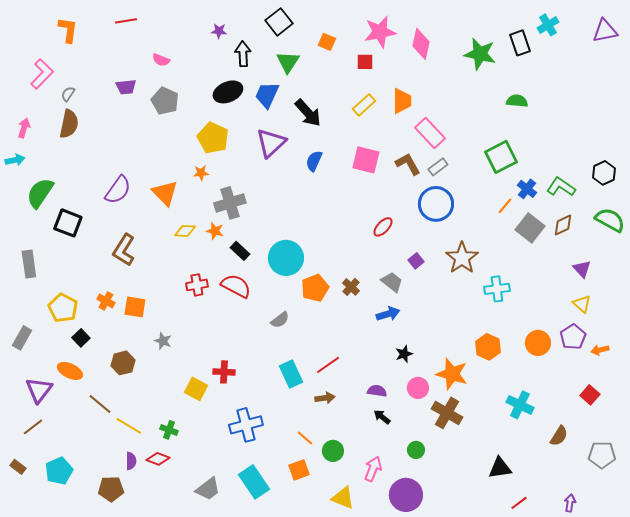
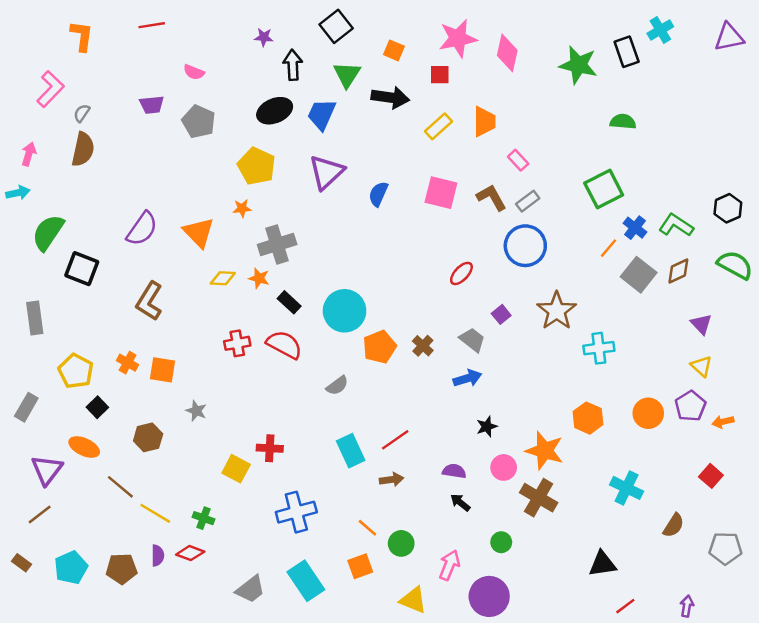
black arrow: (308, 113) -> (390, 97), moved, turned -40
pink rectangle: (430, 133) -> (518, 160), size x0.6
brown pentagon: (111, 489) -> (122, 569), moved

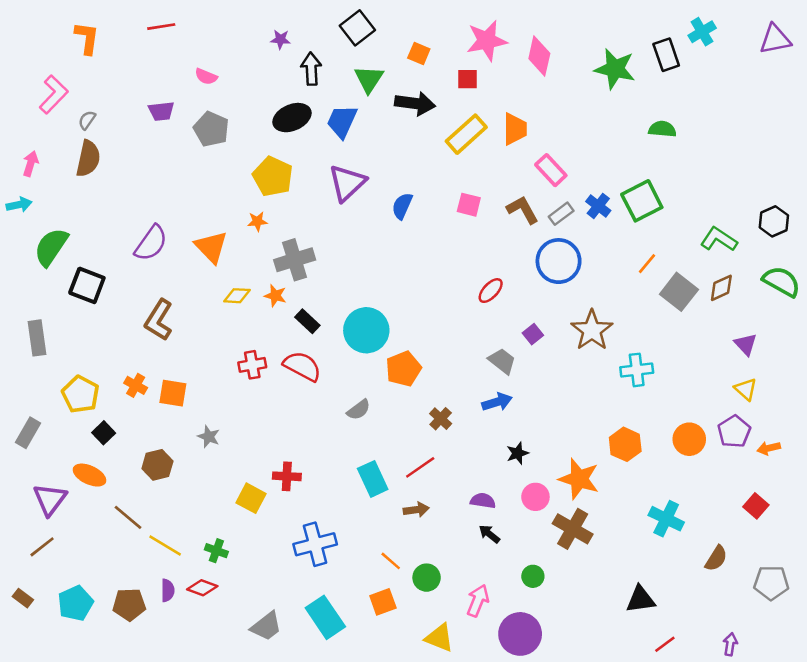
yellow rectangle: (439, 126) -> (466, 134), size x1.4
pink rectangle: (518, 160) -> (551, 170), size x1.4
pink square: (441, 193) -> (469, 205), size x0.7
blue cross: (635, 228) -> (598, 206), moved
brown cross: (423, 346) -> (441, 419), moved

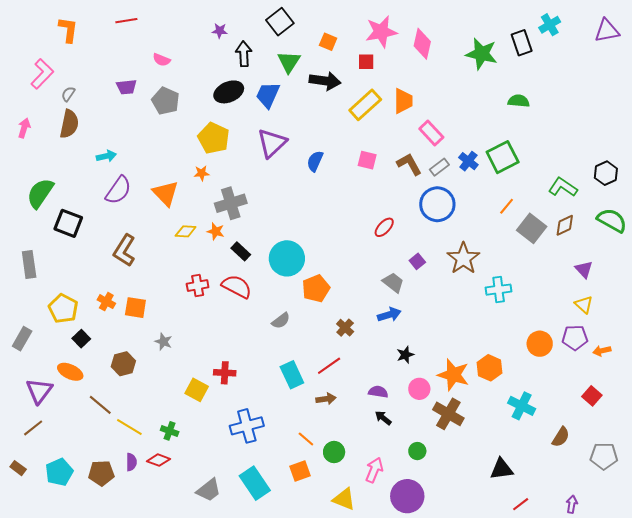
cyan arrow: (19, 205) -> (106, 156), moved
purple pentagon: (734, 431) -> (575, 338), turned 30
orange hexagon: (625, 444) -> (490, 368), moved

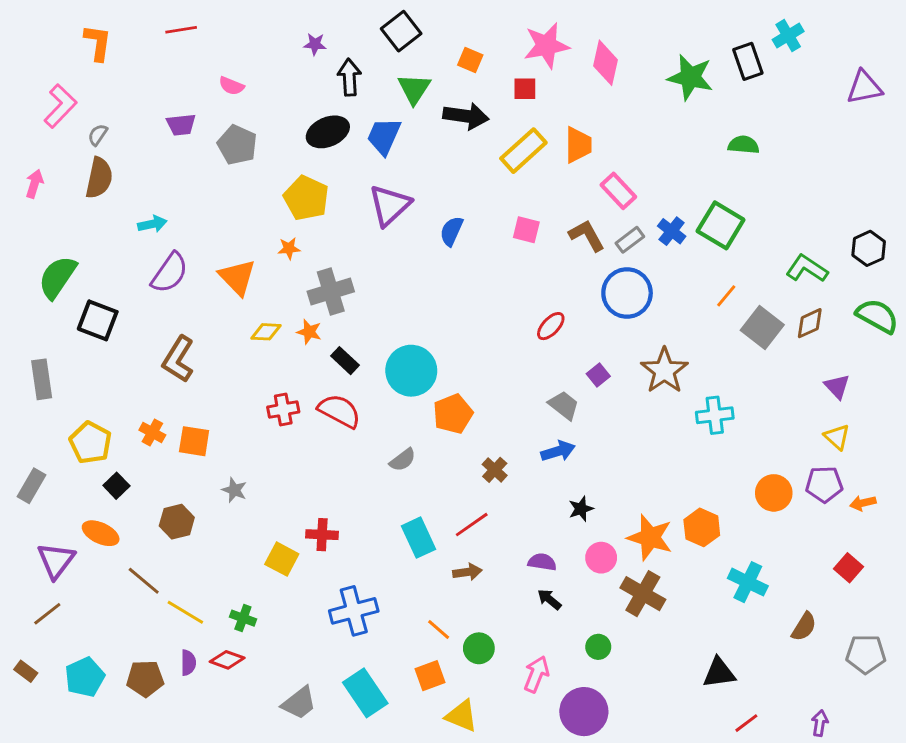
purple triangle: (607, 31) -> (864, 87), moved
green square: (503, 157) -> (721, 225), turned -32
yellow triangle: (344, 499) -> (462, 716), moved

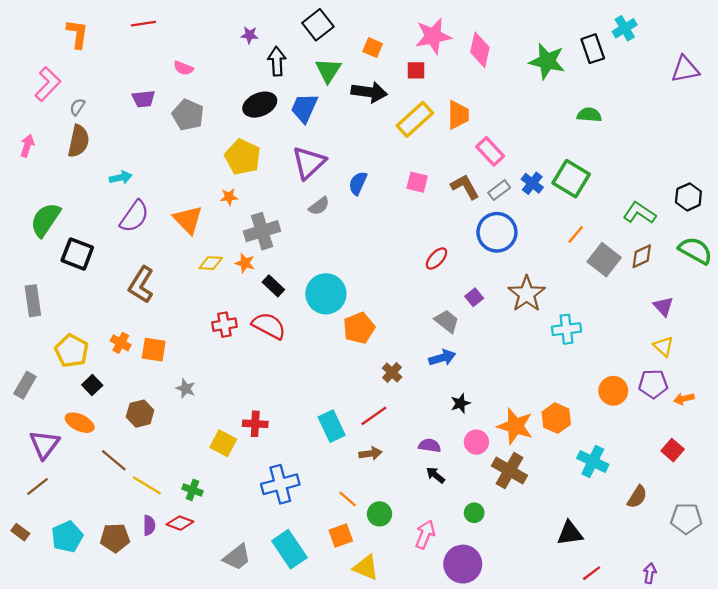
gray semicircle: (403, 460) -> (319, 206), moved

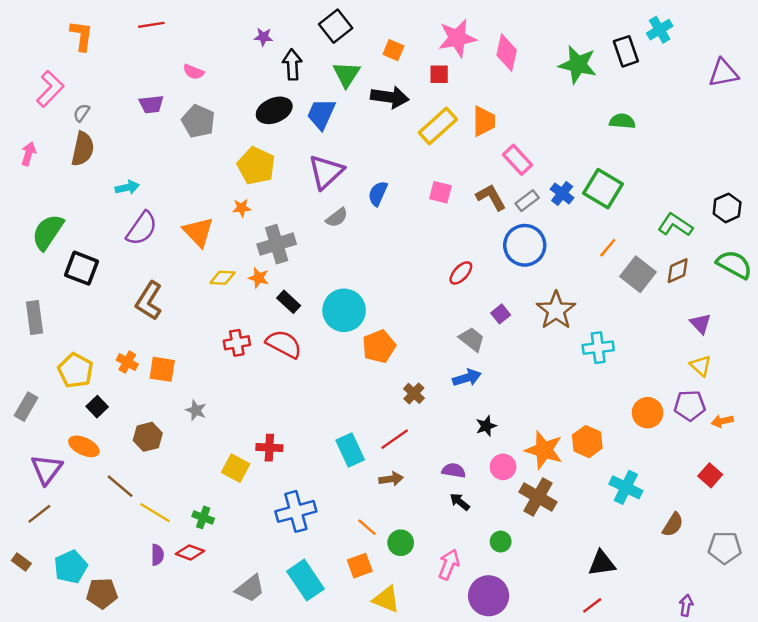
brown pentagon: (115, 538) -> (102, 593), moved
red line: (592, 573) -> (592, 605), moved

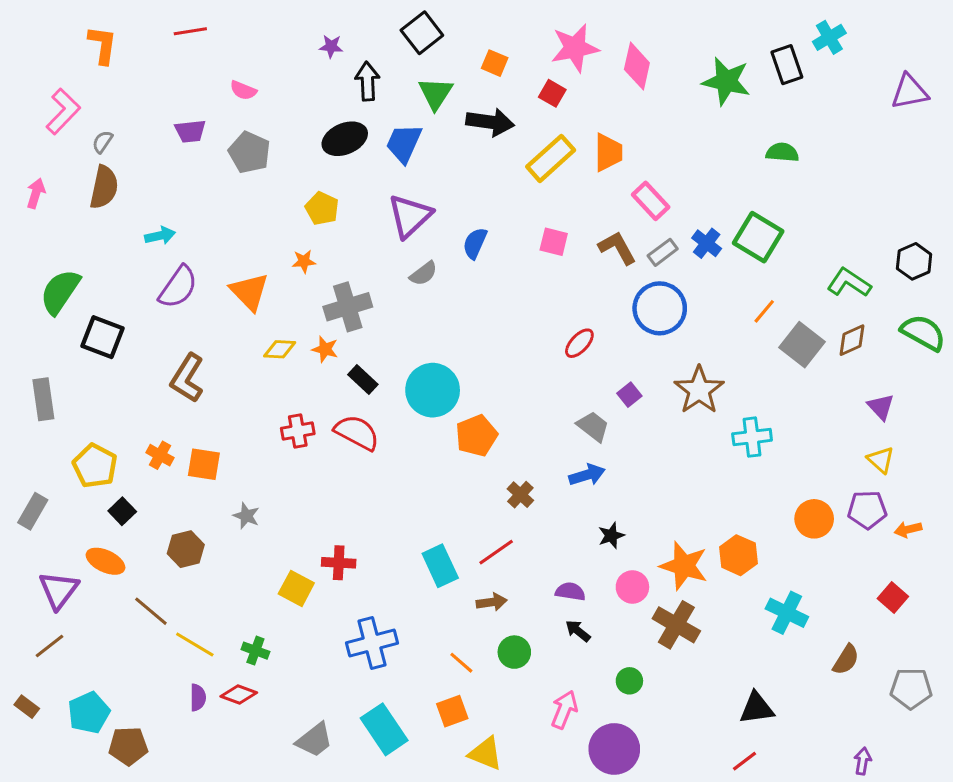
red square: (439, 74) -> (552, 93), turned 30
yellow pentagon: (256, 166) -> (322, 208), size x0.7
green circle: (401, 543) -> (514, 652), moved

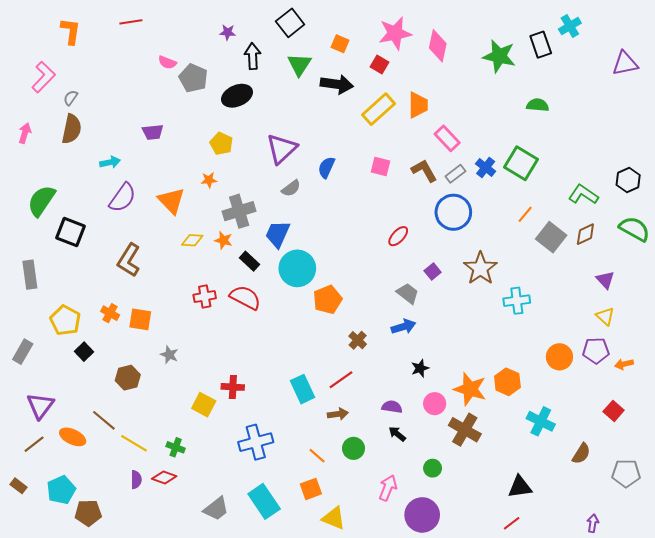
purple trapezoid: (190, 131) -> (153, 132), moved
blue trapezoid: (404, 143) -> (278, 234), moved
gray pentagon: (249, 152) -> (193, 78), moved
orange ellipse: (105, 561) -> (73, 437), moved

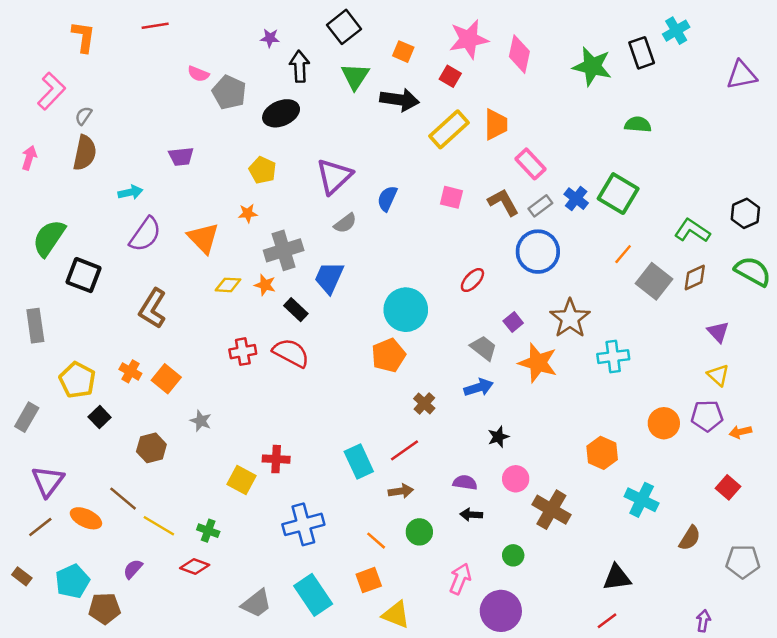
cyan circle: (297, 268) -> (406, 310), moved
orange square: (140, 319) -> (166, 379), turned 30
orange star: (470, 389) -> (538, 363), moved
black arrow: (397, 434) -> (471, 515), turned -36
purple semicircle: (136, 480) -> (133, 569), moved, turned -138

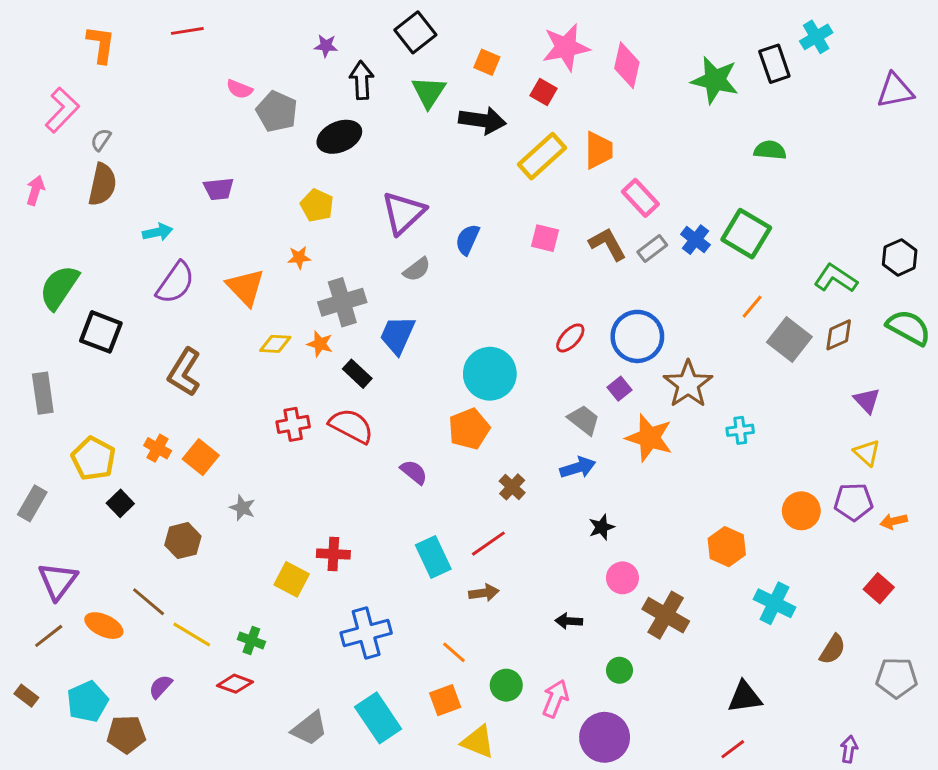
blue circle: (538, 252) -> (637, 336), moved
cyan cross: (613, 357) -> (740, 430), size x0.7
purple semicircle: (465, 482) -> (414, 472), moved, turned 30
green circle: (419, 532) -> (506, 685), moved

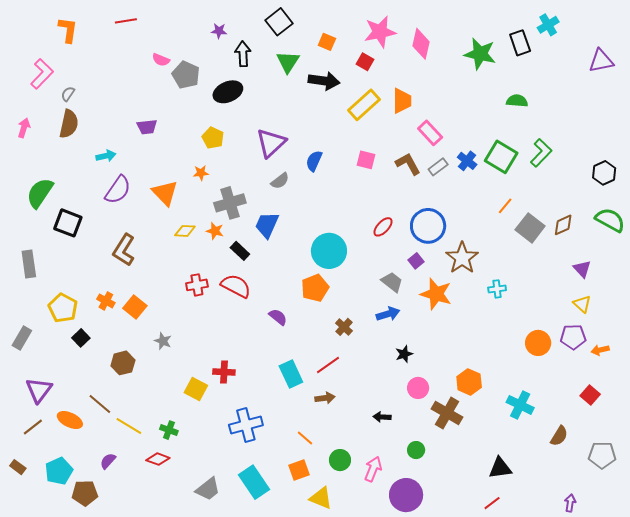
green L-shape: (836, 278) -> (541, 153), moved, turned 100
orange hexagon: (727, 547) -> (469, 382), moved

